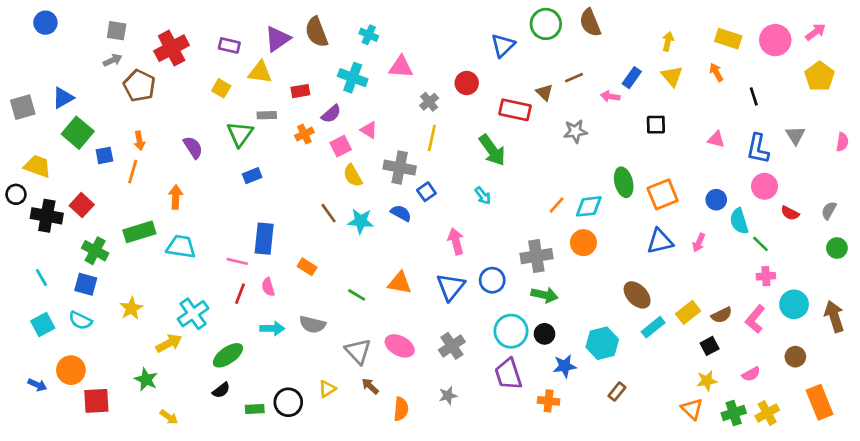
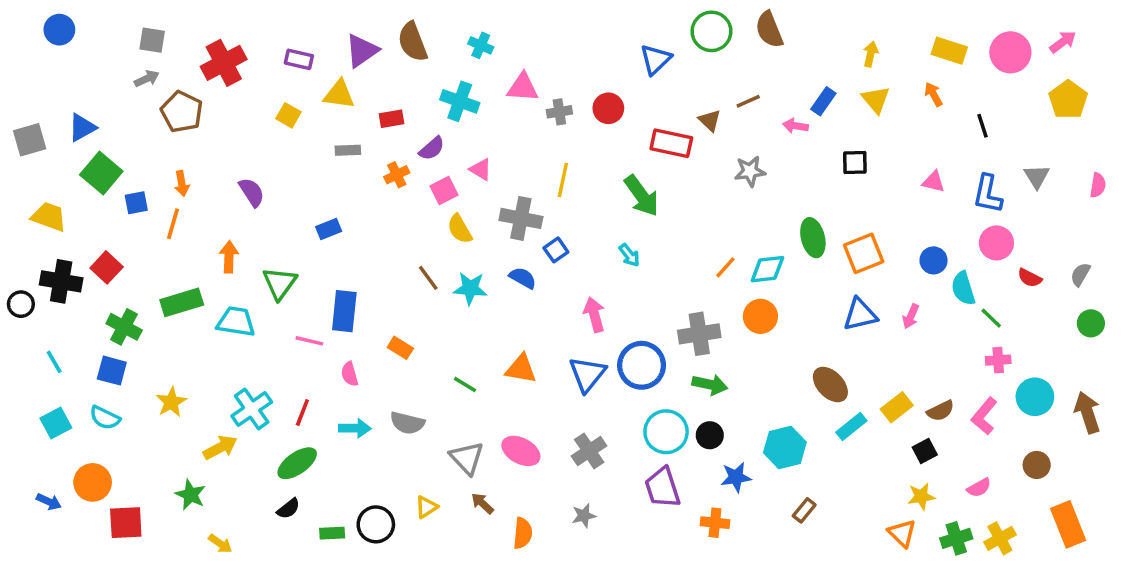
gray cross: (429, 102) -> (559, 112), moved, turned 30
green triangle: (240, 134) -> (280, 283), moved
black circle: (16, 194) -> (21, 304), moved
blue circle: (492, 280) -> (642, 365), size x1.4
red line: (240, 294) -> (302, 413), moved

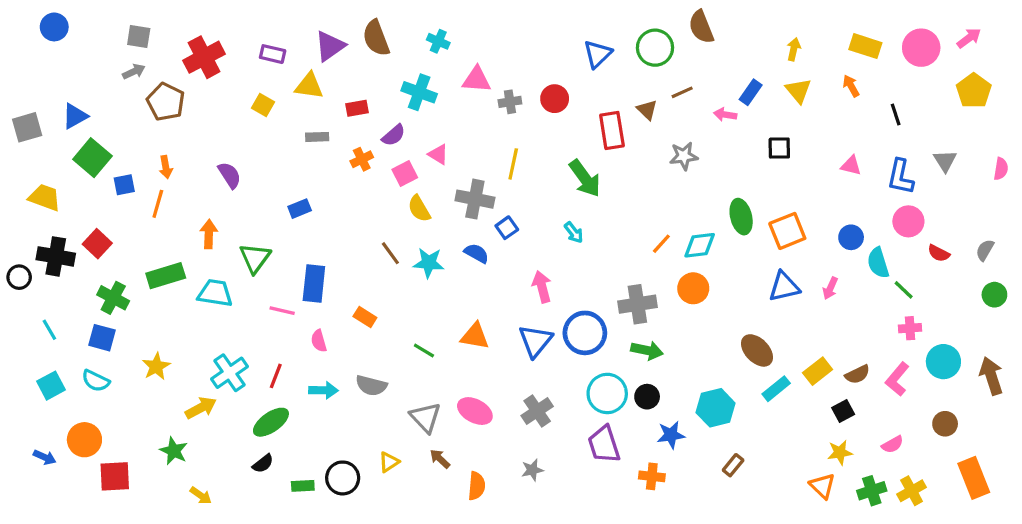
green circle: (711, 31) -> (655, 48), moved
red rectangle: (671, 143) -> (612, 131), turned 69

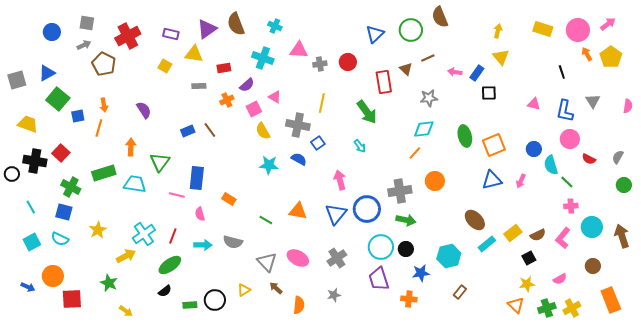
blue circle: (54, 27) -> (52, 32), moved
orange arrow: (851, 86) -> (587, 54), moved
blue rectangle: (751, 92) -> (477, 73), moved
cyan diamond: (700, 245) -> (424, 129), moved
brown line: (390, 253) -> (210, 130), moved

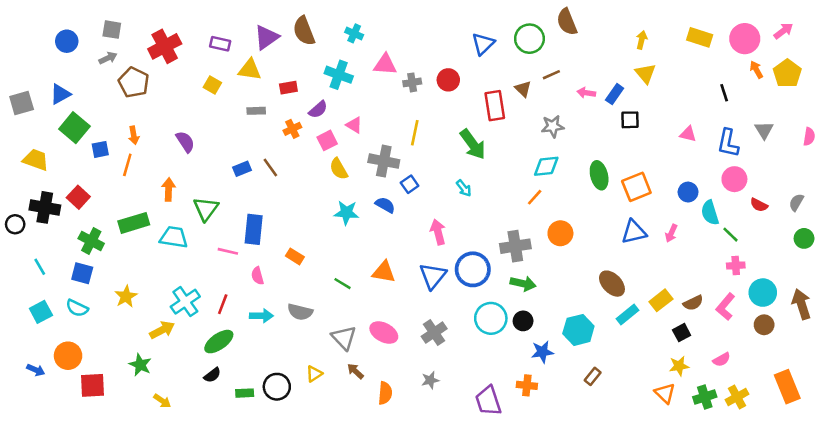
brown circle: (593, 266) -> (764, 325), moved
purple trapezoid: (379, 279) -> (488, 401), moved

